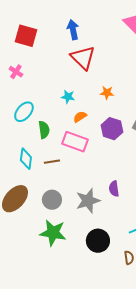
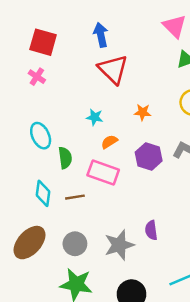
pink cross: (16, 72) -> (37, 77), moved
cyan ellipse: (24, 112) -> (41, 136), turned -65

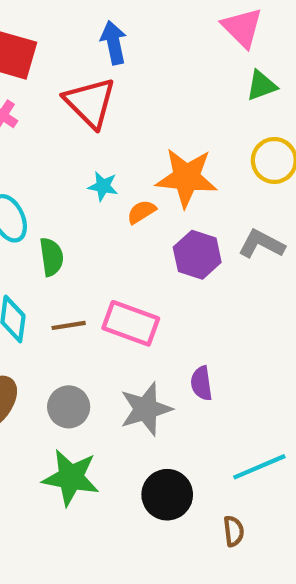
red triangle: (113, 69) -> (90, 103), moved
orange star: (143, 112) -> (186, 178), size x2.0
orange semicircle: (109, 142) -> (141, 212), moved
pink rectangle: (103, 172) -> (131, 323), moved

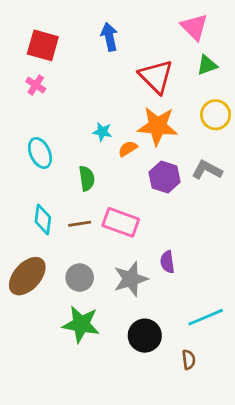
red triangle: (90, 103) -> (156, 77), moved
green semicircle: (52, 257) -> (87, 178), moved

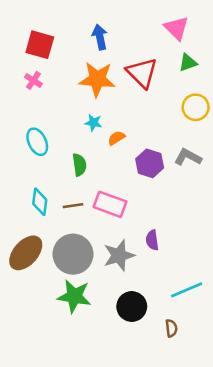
orange star: (158, 126) -> (97, 79), moved
gray circle: (80, 278) -> (73, 254), size x1.6

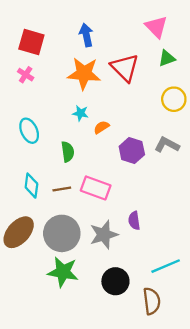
brown semicircle: (171, 328) -> (152, 301), size x1.6

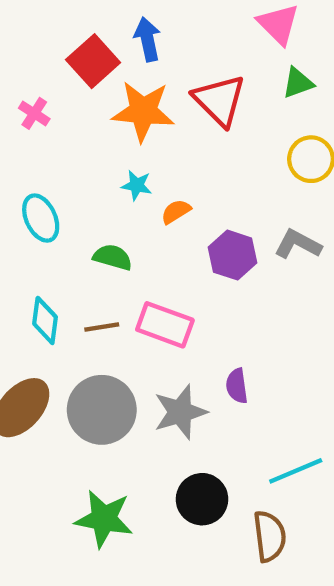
red square: (31, 42) -> (93, 61), moved, turned 32
green semicircle: (68, 152) -> (113, 257), turned -66
green star: (63, 272) -> (104, 519), moved

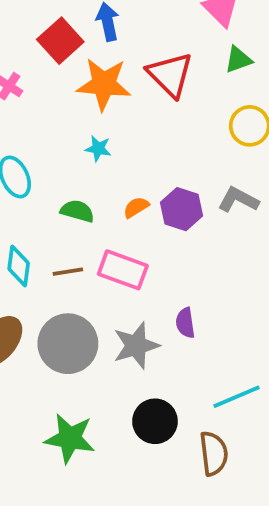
orange semicircle: (176, 211) -> (136, 207), moved

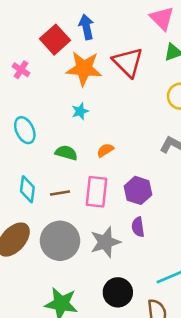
cyan star: (98, 149) -> (80, 111), turned -30
purple hexagon: (182, 209) -> (138, 190), moved
pink rectangle: (123, 270) -> (96, 192), turned 76

